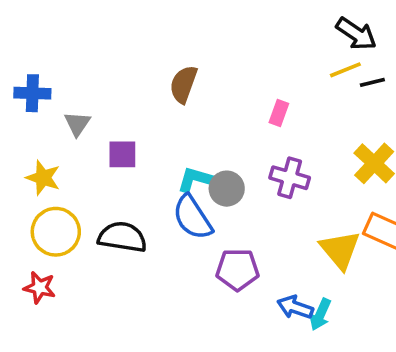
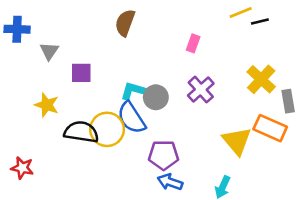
yellow star: (43, 178) -> (47, 105), moved
purple cross: (290, 178) -> (201, 90), turned 32
yellow circle: (56, 232) -> (107, 129), moved
blue arrow: (295, 307) -> (170, 182), moved

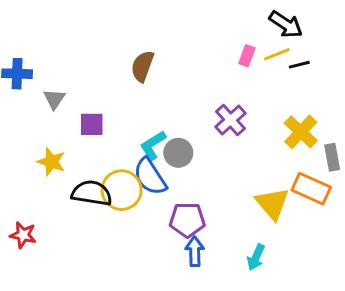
pink rectangle: (193, 43) -> (247, 56), moved
purple cross: (201, 90) -> (231, 120), moved
cyan L-shape: (134, 91) -> (153, 145), turned -48
blue arrow: (170, 182) -> (195, 251), turned 70

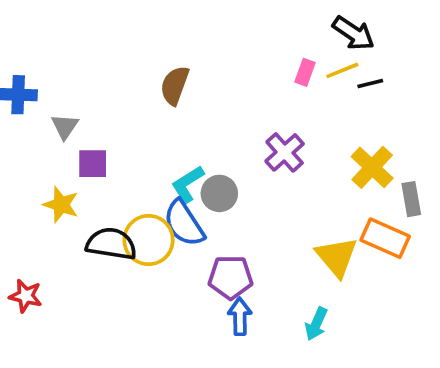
purple square: (92, 124) -> (93, 164), moved

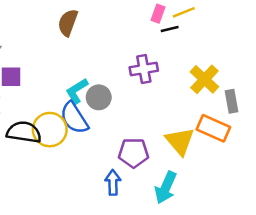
black line: (370, 84) -> (170, 29), moved
purple cross: (285, 152) -> (144, 69), turned 32
purple pentagon: (231, 277) -> (134, 153), moved
cyan arrow: (316, 324) -> (166, 188), size x1.4

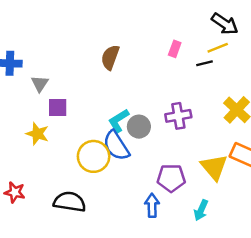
pink rectangle: (158, 14) -> (175, 49), moved
purple cross: (144, 69) -> (178, 116), moved
black semicircle: (24, 132) -> (70, 202), moved
cyan arrow: (166, 188) -> (201, 210), size x0.7

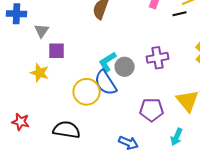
blue arrow: (152, 205) -> (129, 143), moved, turned 114

